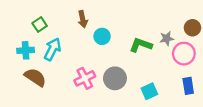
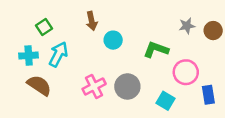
gray star: (167, 39) -> (187, 26), moved
pink circle: (184, 54) -> (186, 72), moved
cyan square: (149, 91) -> (165, 101), turned -35

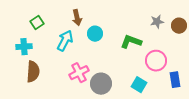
cyan arrow: (58, 54) -> (65, 41), moved
brown semicircle: (39, 85) -> (33, 72), turned 60
gray circle: (127, 86) -> (101, 84), moved

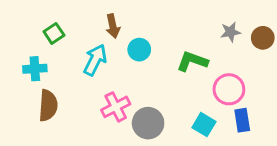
blue rectangle: (175, 80) -> (242, 120), moved

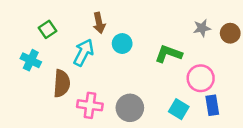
cyan cross: (35, 69) -> (31, 60), turned 30
brown semicircle: (48, 105) -> (62, 83), moved
pink cross: (116, 107) -> (90, 105), moved, turned 35

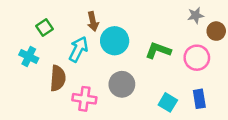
gray star: (202, 28) -> (196, 15), moved
cyan circle: (122, 44) -> (115, 41), size x1.5
pink circle: (201, 78) -> (197, 58), moved
gray circle: (130, 108) -> (122, 84), moved

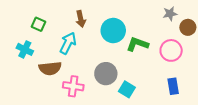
green square: (44, 27) -> (39, 24), turned -32
cyan circle: (115, 41) -> (113, 30), moved
brown semicircle: (58, 78) -> (50, 68), turned 80
cyan square: (168, 102) -> (127, 89), moved

